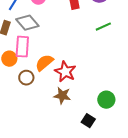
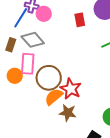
orange semicircle: (44, 63) -> (54, 97), moved
brown circle: (26, 78) -> (49, 78), moved, size x1.6

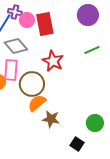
red rectangle: (80, 20) -> (45, 24), moved, size x1.6
red star: (71, 89) -> (53, 61), moved

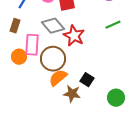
gray diamond: (16, 46) -> (53, 26), moved
black square: (77, 144) -> (87, 80), moved

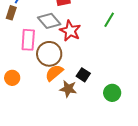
green line: (113, 25) -> (109, 20), turned -35
brown rectangle: (15, 26) -> (11, 13), moved
orange circle: (19, 57) -> (12, 78), moved

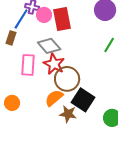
red star: (70, 31) -> (54, 64), moved
brown circle: (49, 54) -> (67, 79), moved
black square: (83, 75) -> (83, 100), size x1.6

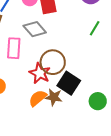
red star: (54, 64) -> (40, 73), moved
orange semicircle: (54, 98) -> (38, 98), moved

